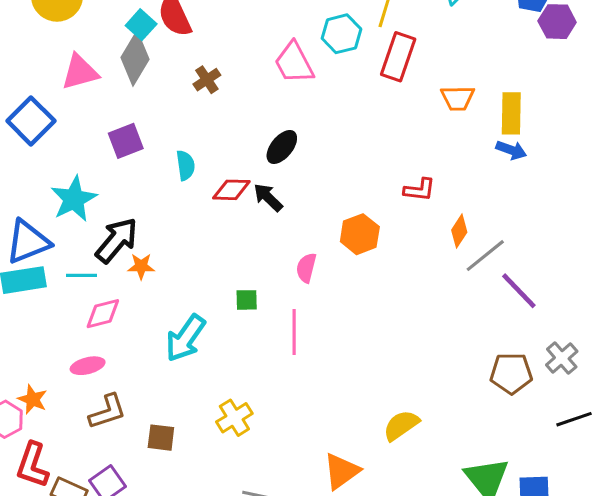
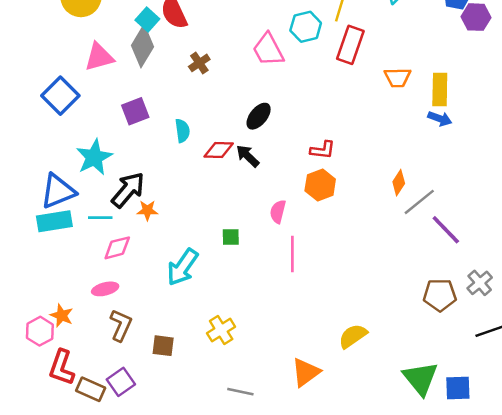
red L-shape: (419, 190) -> (323, 150), moved
pink line: (294, 332) -> (292, 254), moved
brown L-shape: (107, 412) -> (121, 325), turned -48

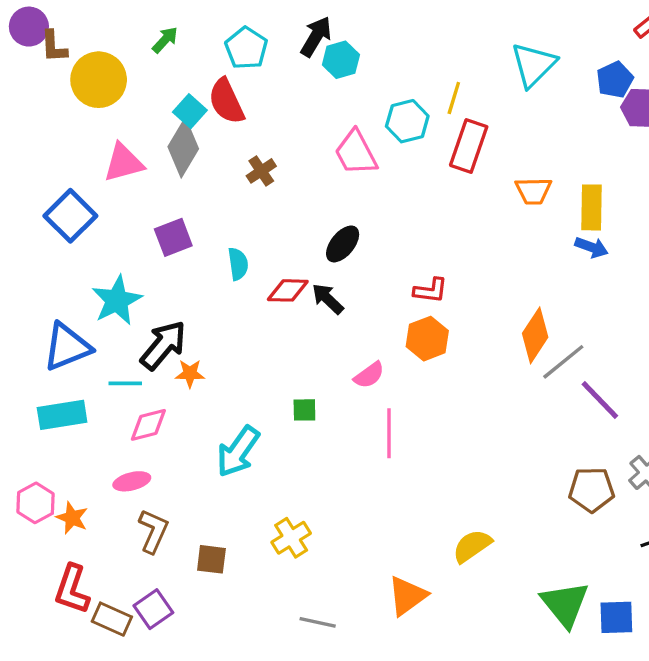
orange diamond: (399, 183) -> (535, 335), size x1.5
pink semicircle: (278, 212) -> (369, 375), turned -140
cyan rectangle: (54, 221) -> (62, 415), moved
pink hexagon: (40, 331) -> (36, 503), moved

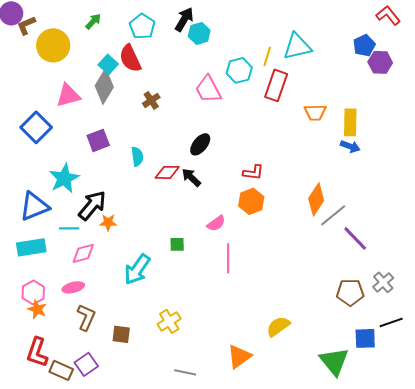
brown L-shape: (54, 46) -> (26, 25), turned 70
cyan triangle: (533, 65) -> (297, 46), moved, turned 32
pink hexagon: (36, 503) -> (33, 292), moved
blue square: (616, 617) -> (365, 338), moved

